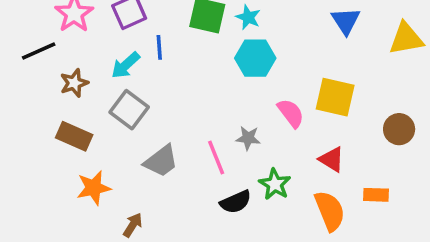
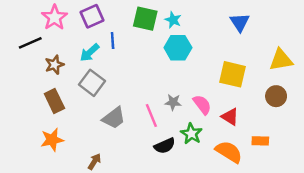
yellow triangle: (406, 39) -> (281, 60), moved
pink semicircle: (291, 113) -> (202, 105), moved
brown rectangle: (74, 136) -> (54, 101), turned 40
orange star: (94, 188) -> (52, 140), moved
orange semicircle: (330, 211) -> (229, 152), turned -36

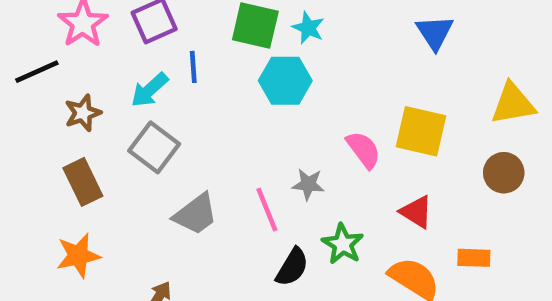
cyan hexagon: (178, 48) -> (285, 81), moved
pink semicircle: (202, 105) -> (363, 150), moved
black semicircle: (165, 146) -> (292, 267), turned -35

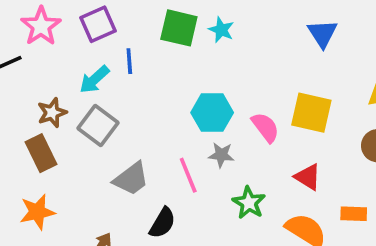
cyan hexagon: (285, 81) -> (212, 113), moved
brown star: (83, 113) -> (52, 113), moved
black semicircle: (292, 267) -> (162, 223), moved

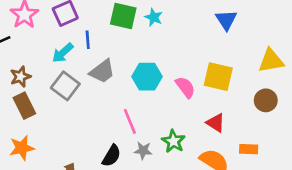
brown star: (52, 113) -> (20, 77), moved
gray star: (221, 155) -> (143, 150), moved
gray trapezoid: (131, 179) -> (102, 71), moved

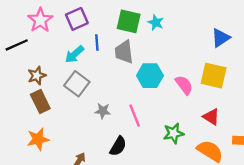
blue triangle: (226, 20) -> (221, 38), moved, turned 30
gray trapezoid: (102, 71) -> (124, 52), moved, turned 120
green star: (173, 141) -> (173, 133), turned 30
gray star: (143, 150) -> (103, 111), moved

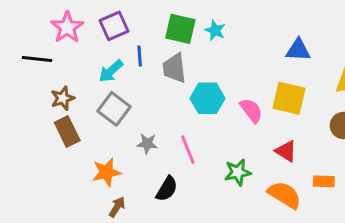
blue triangle: (221, 38) -> (298, 50), turned 36
black line: (17, 45) -> (37, 59), turned 30
orange star: (38, 139) -> (106, 172), moved

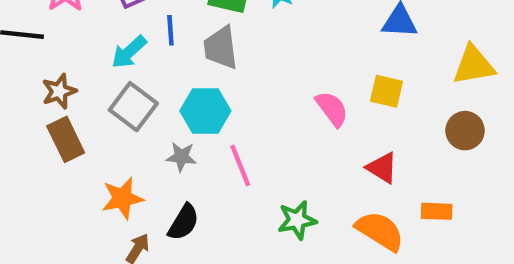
cyan hexagon: (208, 98) -> (205, 111), moved
yellow square: (289, 98) -> (386, 91), size x0.7
green star: (238, 172) -> (297, 220), moved
black semicircle: (167, 189) -> (184, 222), moved

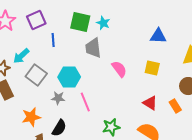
gray trapezoid: (221, 48) -> (93, 48), moved
cyan arrow: (129, 52) -> (21, 56), moved
pink semicircle: (332, 109) -> (119, 69), moved
orange rectangle: (437, 211) -> (175, 106), moved, turned 56

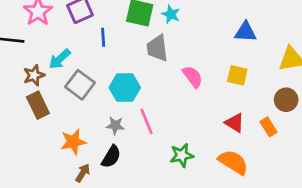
gray star: (58, 98) -> (115, 125), moved

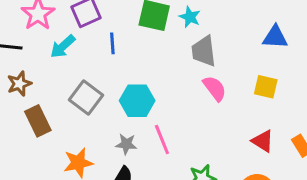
gray trapezoid: (157, 48) -> (204, 51), moved
cyan arrow: (60, 59) -> (63, 46), moved
brown star: (34, 75) -> (19, 84), moved

